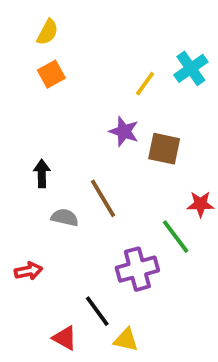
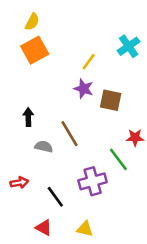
orange square: (51, 74) -> (35, 50), size x1.5
yellow line: (145, 84) -> (89, 62), moved
black line: (97, 311) -> (55, 197), moved

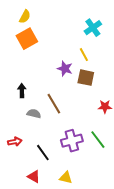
cyan cross: (129, 46) -> (93, 28), moved
yellow line: (89, 62) -> (84, 55), moved, turned -64
green line: (118, 159) -> (98, 140), moved

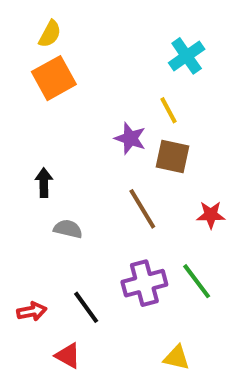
brown line: (54, 104) -> (142, 209), moved
red arrow: (15, 142) -> (32, 311), moved
yellow triangle: (66, 178) -> (177, 358), moved

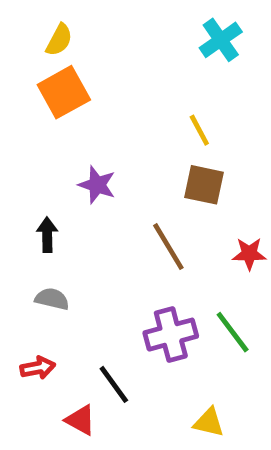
cyan cross: (187, 56) -> (221, 40), moved
purple star: (130, 138) -> (97, 185), moved
black arrow: (44, 183) -> (47, 235), moved
gray semicircle: (68, 229) -> (52, 299), moved
black line: (86, 307) -> (114, 384), moved

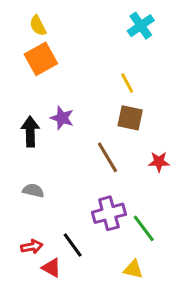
yellow semicircle: (59, 40) -> (38, 26), turned 125
black arrow: (47, 235) -> (30, 132), moved, size x1.4
green line: (233, 332) -> (144, 228), moved
red arrow: (38, 368) -> (32, 247), moved

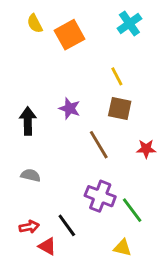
orange square: (41, 59) -> (70, 35), moved
purple star: (62, 118) -> (70, 108), moved
purple cross: (109, 213) -> (100, 196), turned 36

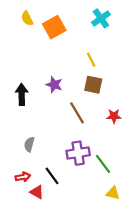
gray semicircle: (31, 175) -> (29, 144), moved, turned -88
purple cross: (100, 196) -> (78, 153), turned -30
yellow triangle: (122, 248) -> (113, 193), moved

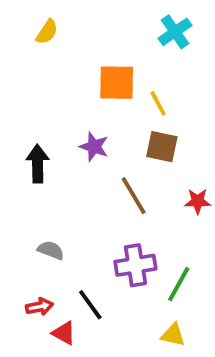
yellow semicircle: (27, 18) -> (47, 32), turned -120
orange square: (54, 27) -> (117, 83), moved, turned 30
gray semicircle: (29, 144) -> (51, 250), turned 96
green line: (103, 164) -> (179, 284), turned 66
yellow triangle: (113, 193) -> (173, 335), moved

